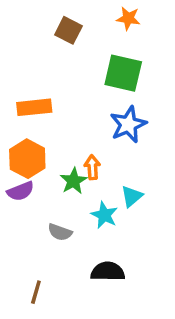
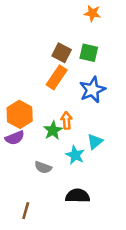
brown square: (68, 30) -> (62, 53), moved
green square: (123, 73) -> (89, 53), size x0.7
orange rectangle: (34, 107) -> (57, 77), moved, turned -50

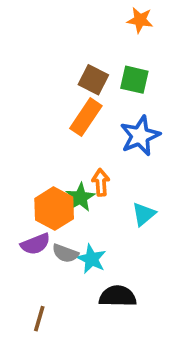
orange hexagon: (20, 114) -> (54, 209), moved
purple semicircle: (15, 138) -> (35, 244), moved
cyan star: (75, 155) -> (91, 259), moved

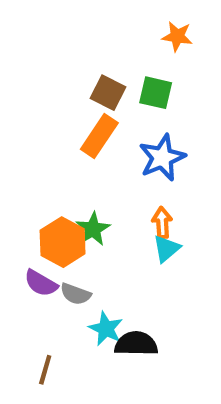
orange star: (140, 20) -> (177, 36), moved
orange arrow: (101, 182) -> (162, 223), moved
purple semicircle: (35, 244) -> (41, 283), turned 52
cyan star: (91, 259) -> (106, 329), moved

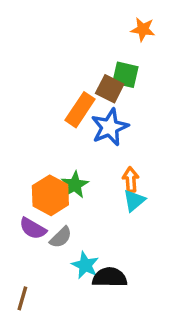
brown square: (108, 93) -> (110, 89), moved
blue star: (162, 158) -> (110, 127), moved
gray semicircle: (76, 294) -> (61, 237), turned -65
brown line: (45, 370) -> (22, 298), moved

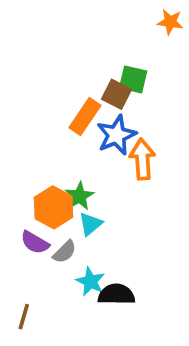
orange star: (143, 29) -> (170, 22), moved
orange arrow: (131, 180) -> (142, 159), moved, size x1.5
cyan triangle: (134, 201) -> (90, 224), moved

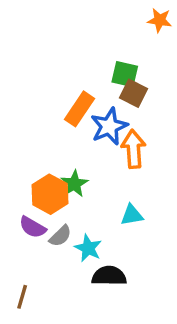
brown square: (116, 94) -> (133, 93), moved
cyan triangle: (90, 224) -> (132, 215), moved, turned 30
cyan star: (90, 281) -> (88, 248), moved

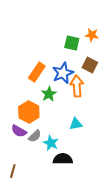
orange star: (160, 20) -> (92, 35), moved
brown square: (133, 93) -> (90, 65), moved
orange rectangle: (80, 109) -> (37, 72), moved
green star: (74, 184) -> (49, 94), moved

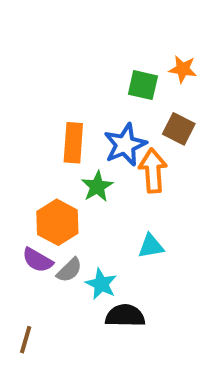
orange rectangle: (37, 72) -> (73, 143), turned -30

